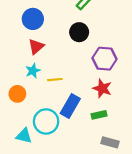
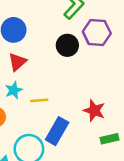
purple hexagon: (104, 59) -> (97, 32), moved
green rectangle: (99, 115) -> (110, 139), moved

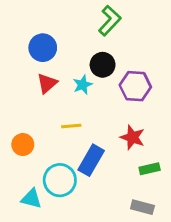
purple hexagon: (97, 32) -> (135, 86), moved
cyan star: (14, 90) -> (83, 85), moved

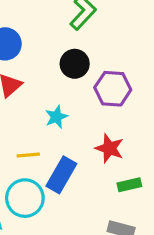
cyan star: (83, 85) -> (56, 117), moved
yellow line: (71, 126) -> (28, 155), moved

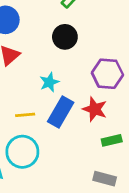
purple hexagon: (113, 89) -> (107, 74), moved
blue rectangle: (61, 175) -> (61, 112), moved

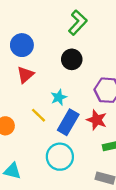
yellow line: (25, 115) -> (39, 115), moved, turned 49
cyan circle: (22, 152) -> (60, 157), moved

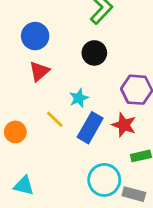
cyan circle: (60, 157) -> (104, 180), moved

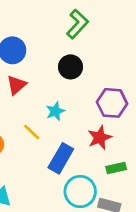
red star: (124, 125) -> (100, 138), turned 30
blue rectangle: (90, 128) -> (61, 158), moved

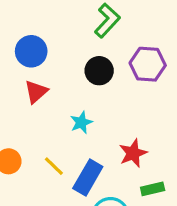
purple hexagon: (112, 103) -> (148, 64), moved
yellow line: (32, 132) -> (54, 166), moved

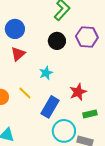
yellow line: (54, 166) -> (25, 93), moved

